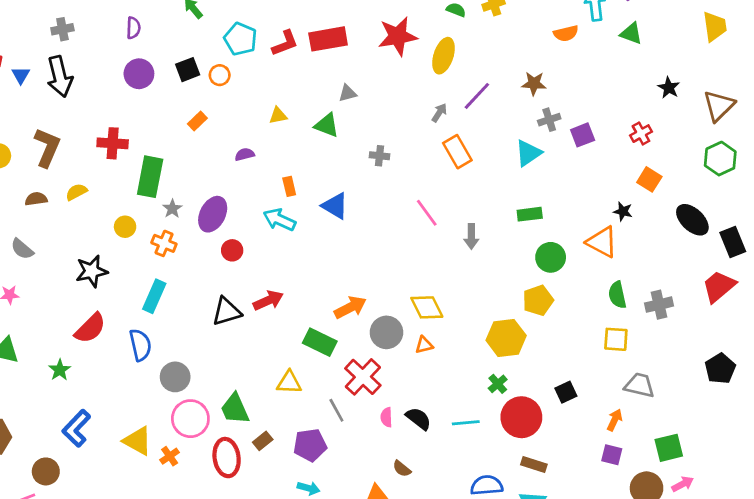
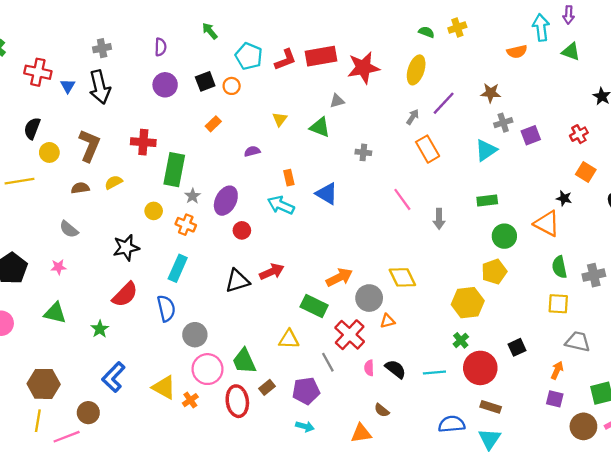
red star: (398, 36) -> (363, 68), moved
yellow triangle: (278, 115) -> (280, 119), turned -42
orange triangle: (424, 345) -> (387, 321), moved

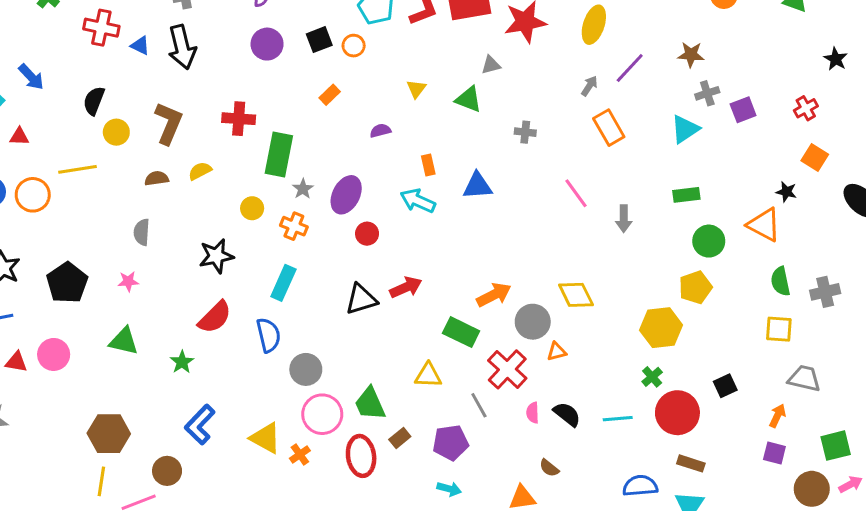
blue triangle: (68, 86) -> (140, 46), turned -35
blue triangle: (327, 194) -> (477, 186), turned -35
gray semicircle: (69, 229) -> (142, 232), turned 54

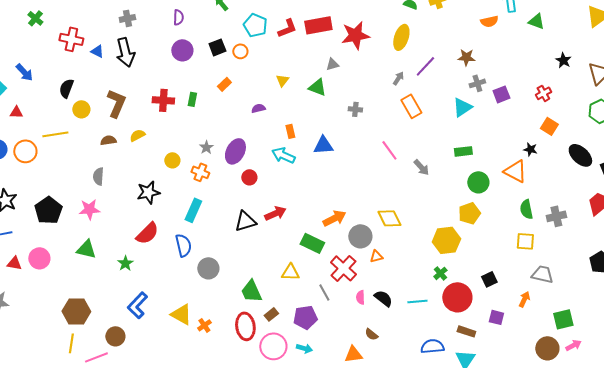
green rectangle: (279, 155) -> (192, 99), moved, size x0.5
gray arrow: (624, 219) -> (421, 167), turned -42
pink star: (128, 281) -> (89, 209), size x1.5
pink circle: (322, 414) -> (273, 346), moved
purple square: (774, 453) -> (496, 317), moved

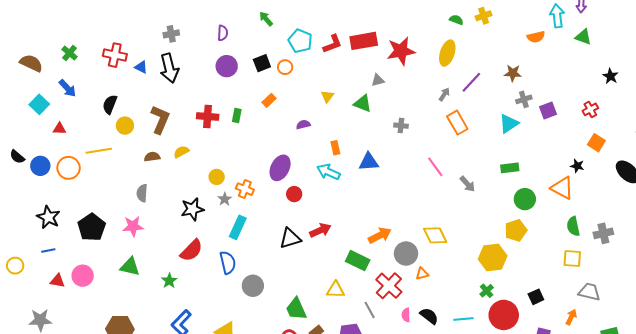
green cross: (35, 18) -> (70, 53), moved
gray star: (206, 147) -> (225, 199), moved

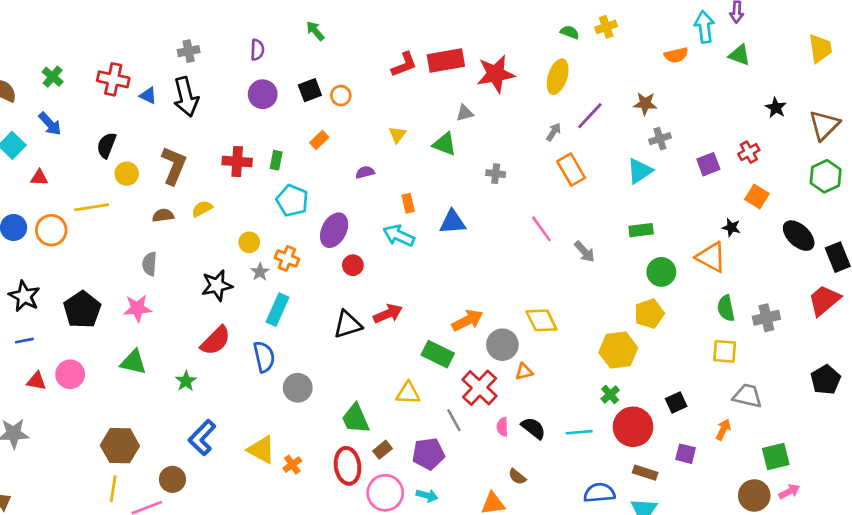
cyan pentagon: (300, 41) -> (292, 201), moved
purple square: (548, 110) -> (708, 164), moved

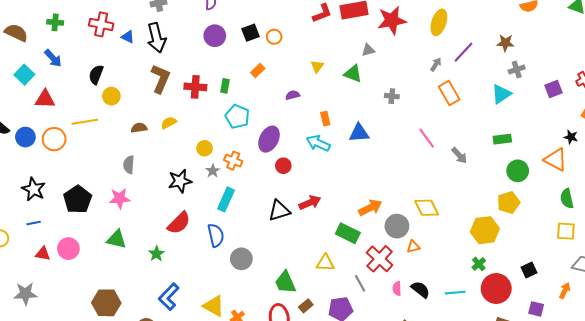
green cross: (53, 77) -> (55, 22), turned -35
brown L-shape: (174, 166) -> (161, 79), moved
red triangle: (39, 178) -> (45, 99), size x1.5

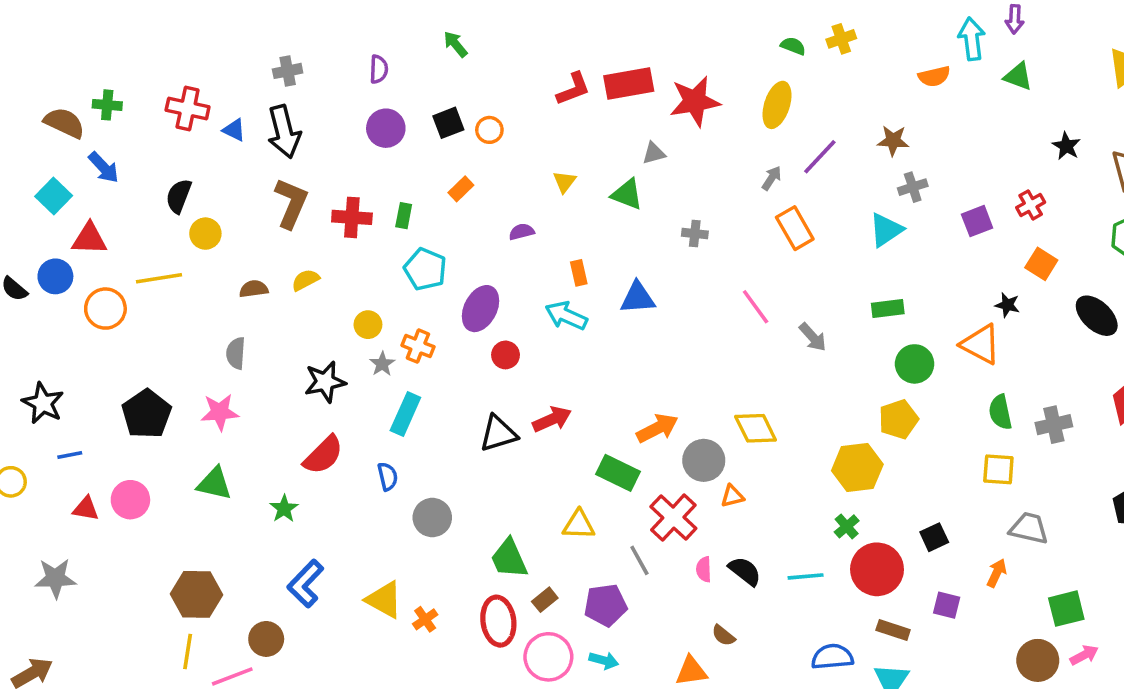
brown semicircle: (16, 33) -> (64, 123), moved
blue circle: (25, 137) -> (55, 276), moved
black star: (34, 189) -> (43, 403), moved
blue semicircle: (216, 235) -> (388, 476), size x0.7

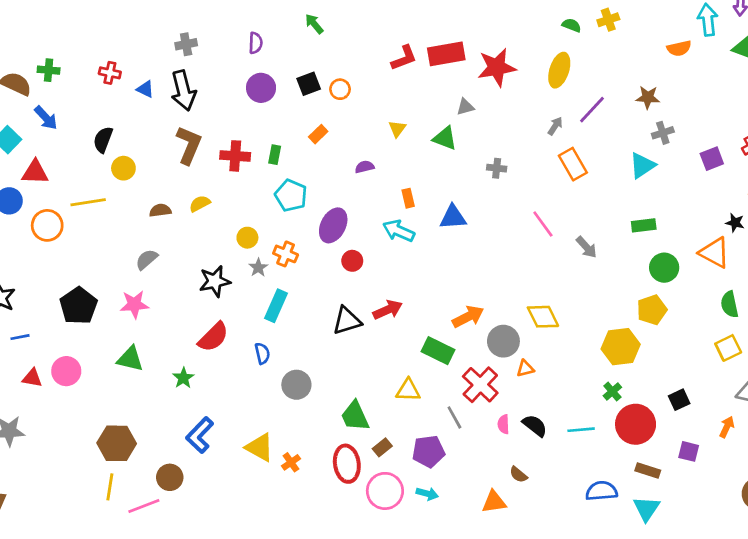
red cross: (188, 109) -> (110, 73), size x0.7
gray semicircle: (236, 353) -> (147, 259), turned 45
yellow square: (998, 469) -> (728, 348), turned -30

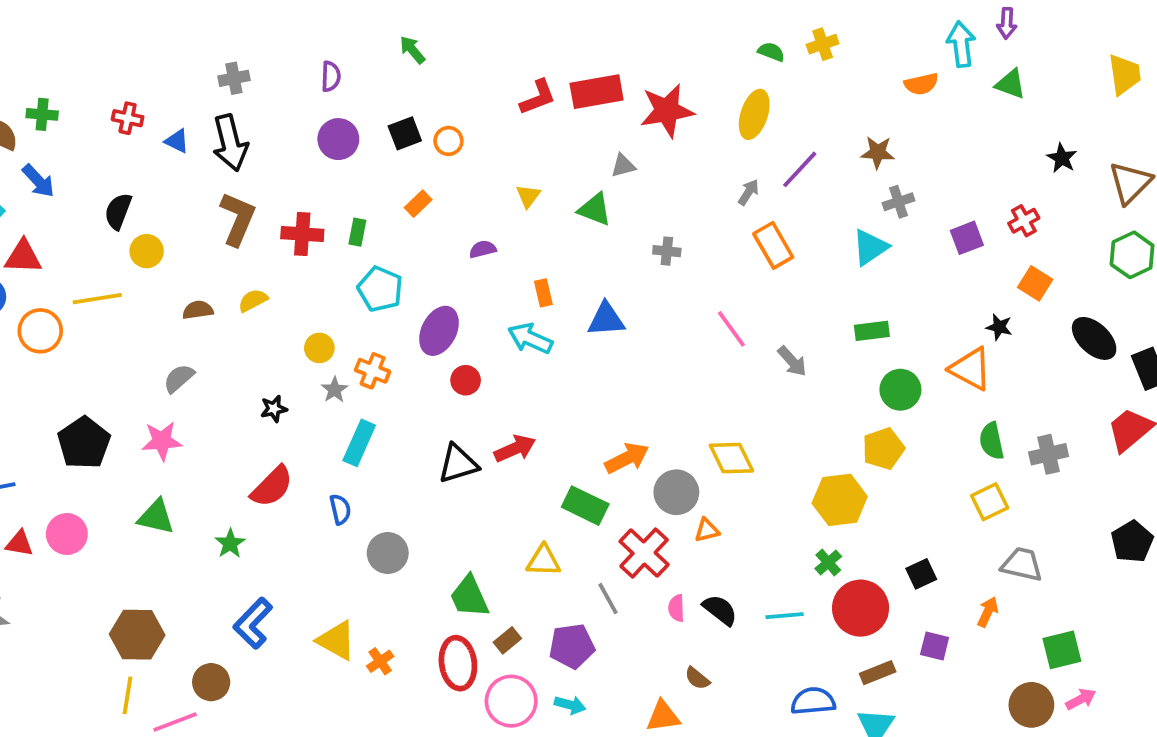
black star: (215, 281) -> (274, 409), size x0.6
brown rectangle: (648, 471) -> (878, 673), turned -40

